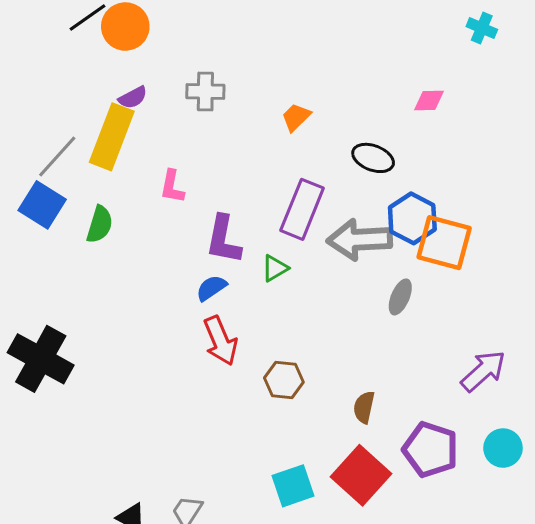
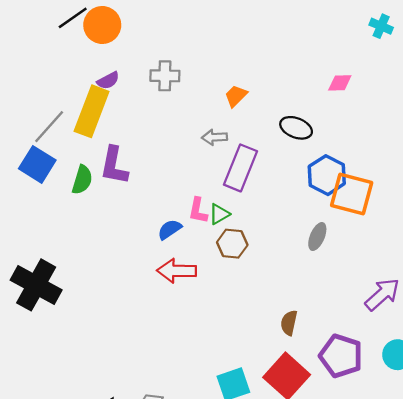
pink L-shape: (172, 187) -> (198, 211), moved
purple L-shape: (223, 240) -> (114, 166), moved
gray arrow: (359, 240) -> (215, 137), moved, size x0.5
red arrow: (220, 341) -> (177, 271), turned 114
brown hexagon: (284, 380) -> (232, 244), moved

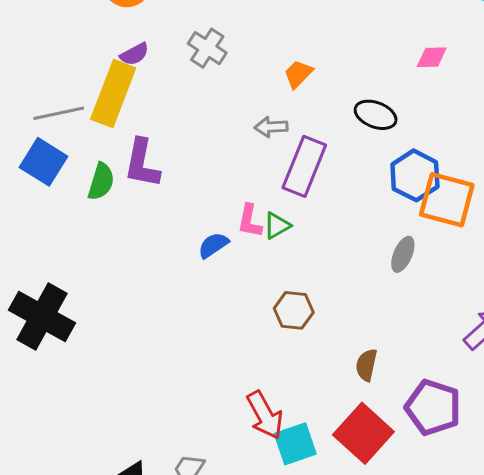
gray cross: (165, 76) -> (207, 48), turned 32
gray line: (49, 127) -> (59, 113), turned 36
brown hexagon: (232, 244) -> (294, 310), moved
red arrow: (177, 271) -> (265, 415), moved, turned -120

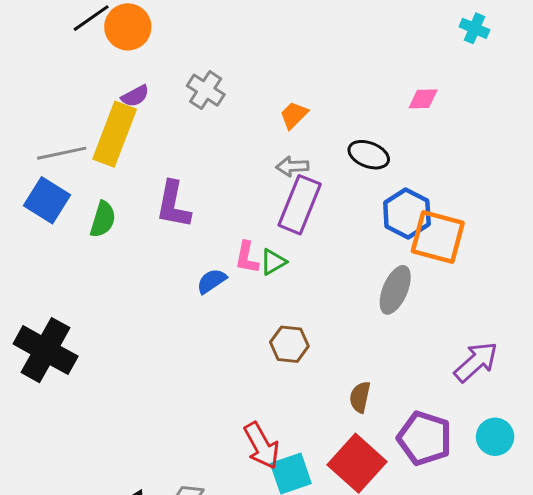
gray arrow: (271, 127) -> (292, 166), moved
purple L-shape: (142, 163) -> (173, 205), moved
gray ellipse: (403, 254) -> (395, 290), size x1.4

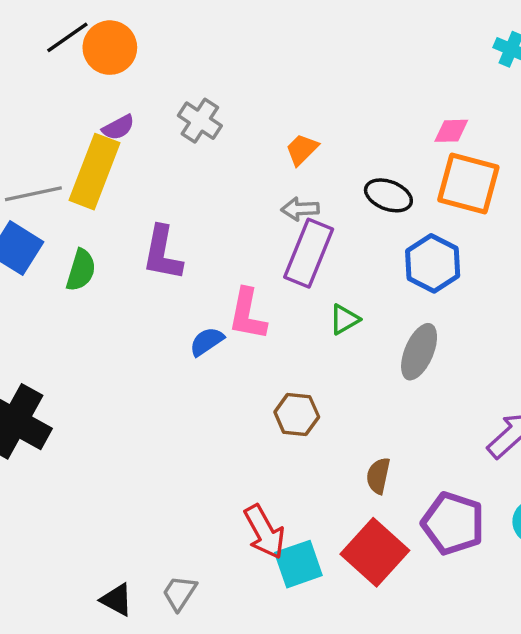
orange square: (438, 237) -> (468, 183), moved
pink L-shape: (247, 258) -> (247, 314), size x1.4
green triangle: (273, 262) -> (344, 319), moved

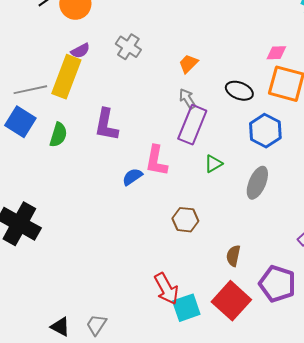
gray arrow: (300, 209) -> (187, 99), turned 60
gray trapezoid: (179, 593) -> (96, 325), moved
black triangle: (117, 600) -> (60, 327), moved

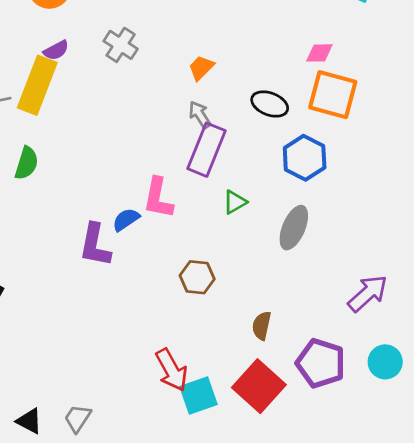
purple L-shape: (106, 125) -> (95, 245), moved

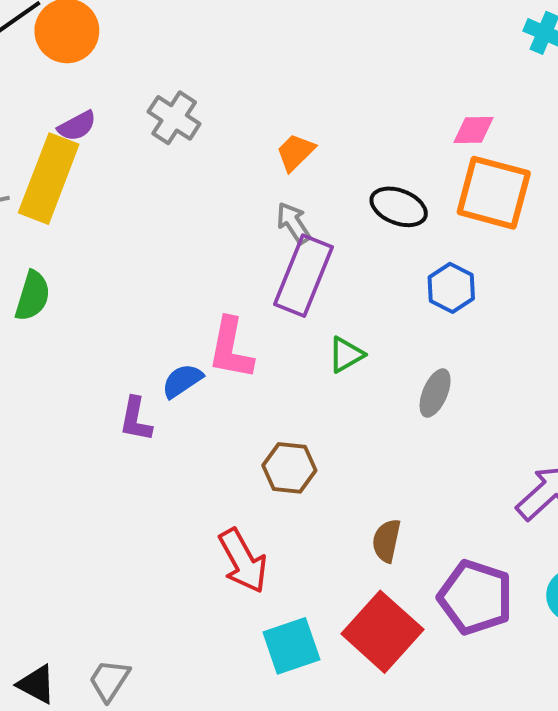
blue hexagon: (305, 158) -> (451, 288), size x0.7
gray ellipse: (294, 228) -> (435, 393), size x0.7
purple L-shape: (95, 245) -> (136, 419), size x0.7
red arrow: (172, 370) -> (243, 561), moved

